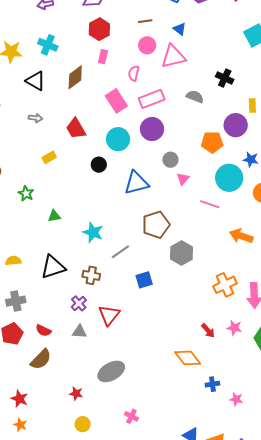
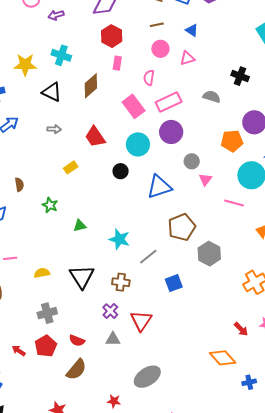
pink triangle: (173, 57) -> (187, 58), size x0.6
black triangle: (53, 267) -> (82, 277), turned -40

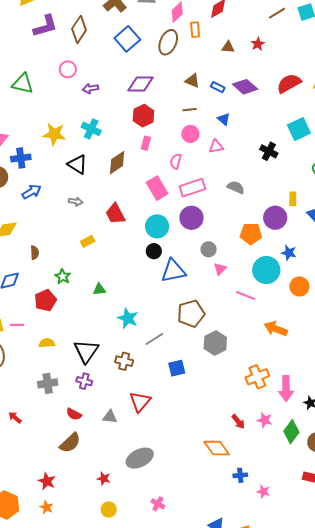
black cross: (240, 76) -> (269, 151), moved
black circle: (121, 171) -> (154, 251), moved
green triangle: (80, 226) -> (99, 289), moved
purple cross: (110, 311) -> (84, 381), moved, turned -35
red pentagon: (46, 346) -> (45, 300), moved

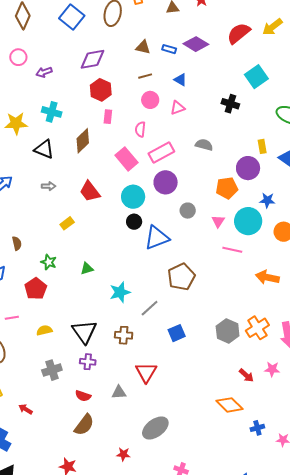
pink triangle: (220, 269) -> (218, 221), moved
cyan star: (128, 318) -> (120, 292), turned -30
gray hexagon: (215, 343) -> (228, 331), moved

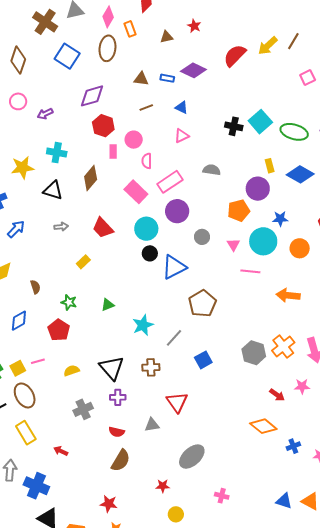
cyan square: (256, 77) -> (260, 122), moved
pink circle: (150, 100) -> (134, 140), moved

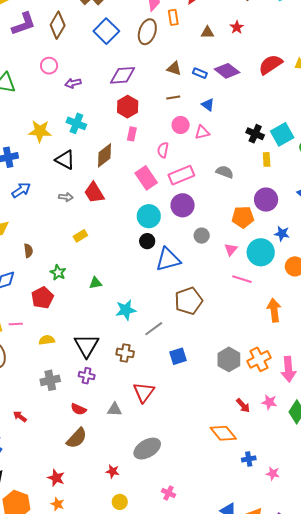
pink circle: (134, 140) -> (181, 125), moved
yellow rectangle: (270, 166) -> (267, 159), moved
red trapezoid: (103, 228) -> (94, 193), moved
orange arrow: (288, 295) -> (274, 310), turned 65

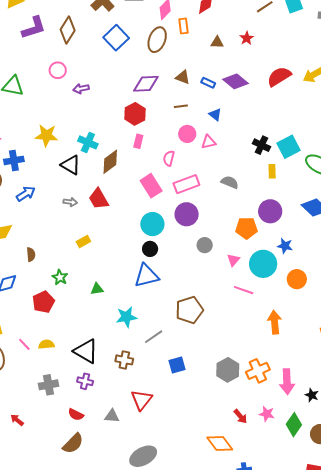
purple diamond: (123, 75) -> (146, 84), moved
cyan cross: (76, 123) -> (88, 142), moved
blue triangle: (168, 259) -> (146, 276), moved
pink line: (16, 324) -> (24, 344), moved, turned 48
black triangle: (87, 346) -> (86, 351), turned -32

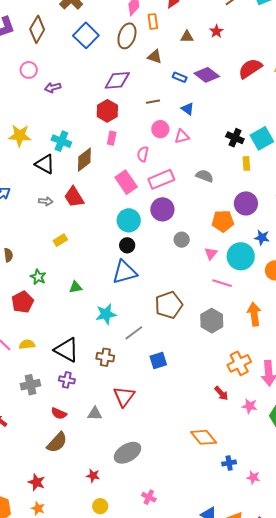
brown triangle: (183, 77) -> (155, 57), moved
gray hexagon: (228, 370) -> (212, 321), moved
red arrow: (240, 416) -> (221, 393), moved

